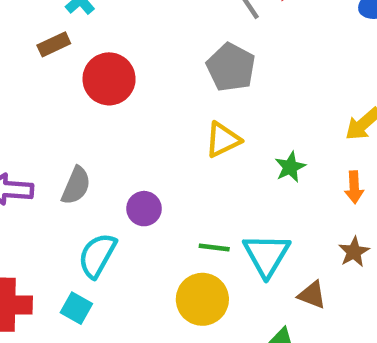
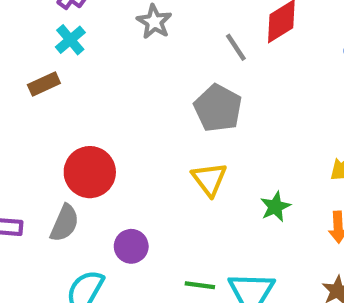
red circle: (109, 79) -> (90, 172), moved
yellow triangle: (223, 140) -> (209, 179), turned -42

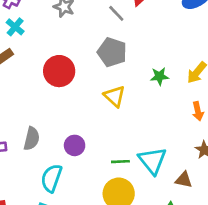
red circle: (90, 172) -> (59, 71), moved
green star: (275, 207) -> (159, 76), moved, turned 30

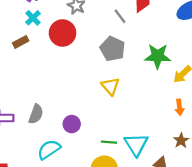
red circle: (59, 71) -> (63, 33), moved
green star: (159, 76) -> (158, 56), moved, size x1.6
cyan semicircle: (51, 178) -> (49, 149), turned 30

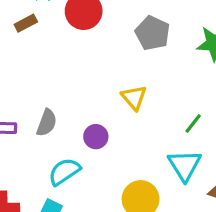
yellow triangle: (110, 86) -> (134, 98), moved
green line: (109, 142) -> (193, 123), moved, turned -56

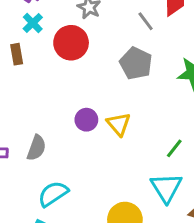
brown rectangle: (26, 23) -> (17, 54), turned -72
purple circle: (96, 137) -> (86, 120), moved

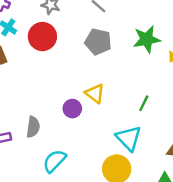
purple circle: (86, 120) -> (72, 109), moved
cyan triangle: (166, 188) -> (129, 138), moved

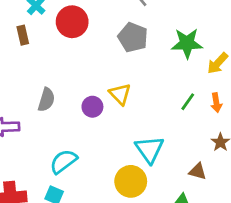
green line: (144, 103) -> (188, 102), moved
gray semicircle: (33, 127) -> (46, 100), moved

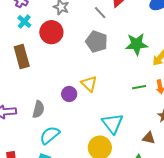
brown rectangle: (23, 35) -> (22, 57), moved, size x1.6
gray semicircle: (46, 100) -> (38, 109), moved
green line: (188, 102) -> (139, 87), turned 48

